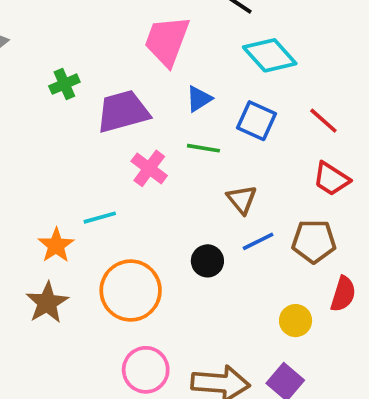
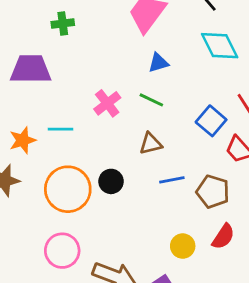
purple trapezoid: (123, 111) -> (31, 69), moved
blue square: (256, 121) -> (211, 121), moved
brown triangle: (242, 199) -> (151, 144), moved, turned 40
black circle: (207, 261) -> (111, 181), moved

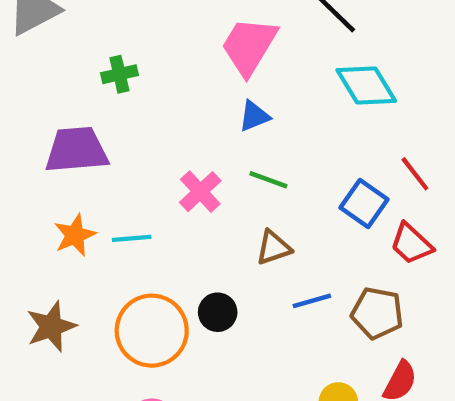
blue triangle: (158, 63) -> (254, 116), moved
orange star: (23, 140) -> (75, 235), moved

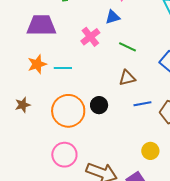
blue triangle: (254, 116) -> (113, 17), moved
pink cross: (200, 192) -> (90, 37), moved
brown star: (51, 326) -> (23, 105), size x0.7

